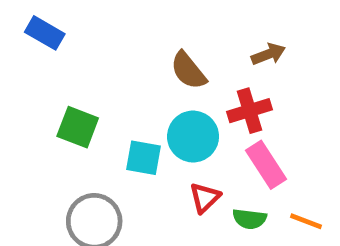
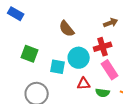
brown semicircle: (188, 71) -> (67, 29), moved
red triangle: (205, 198) -> (84, 84), turned 40

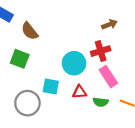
brown semicircle: (67, 29) -> (30, 31), moved
cyan square: (58, 67) -> (51, 86), moved

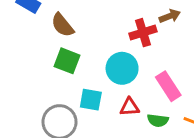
red cross: (101, 51) -> (143, 33), moved
green square: (20, 59) -> (67, 61), moved

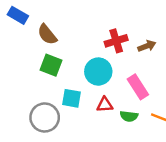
brown arrow: (170, 16) -> (147, 46), moved

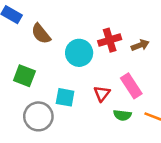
green square: (51, 65) -> (24, 76), moved
cyan circle: (98, 72) -> (79, 53), moved
red triangle: (105, 105) -> (102, 94), moved, turned -48

